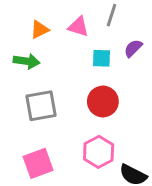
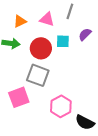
red circle: (103, 101) -> (41, 48), moved
gray square: (41, 106) -> (38, 75), moved, turned 30
pink square: (38, 163) -> (19, 97), moved

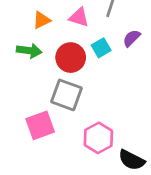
cyan square: (63, 41) -> (101, 48), turned -32

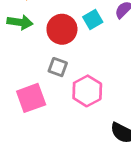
gray square: (66, 95) -> (58, 67), size x0.6
pink hexagon: (98, 138) -> (87, 91), moved

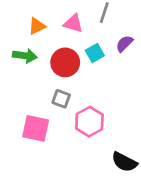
pink square: (31, 98) -> (36, 128), turned 32

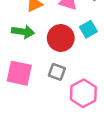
pink square: (36, 128) -> (19, 73), moved

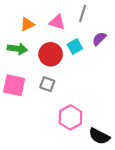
pink hexagon: (83, 93) -> (70, 117), moved

